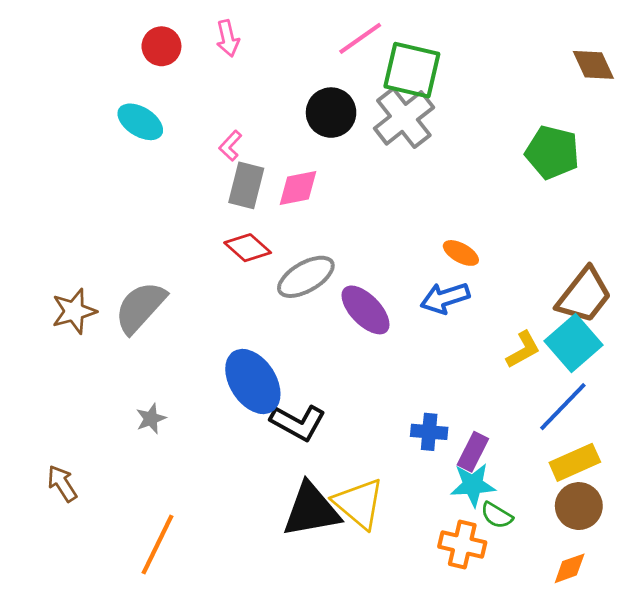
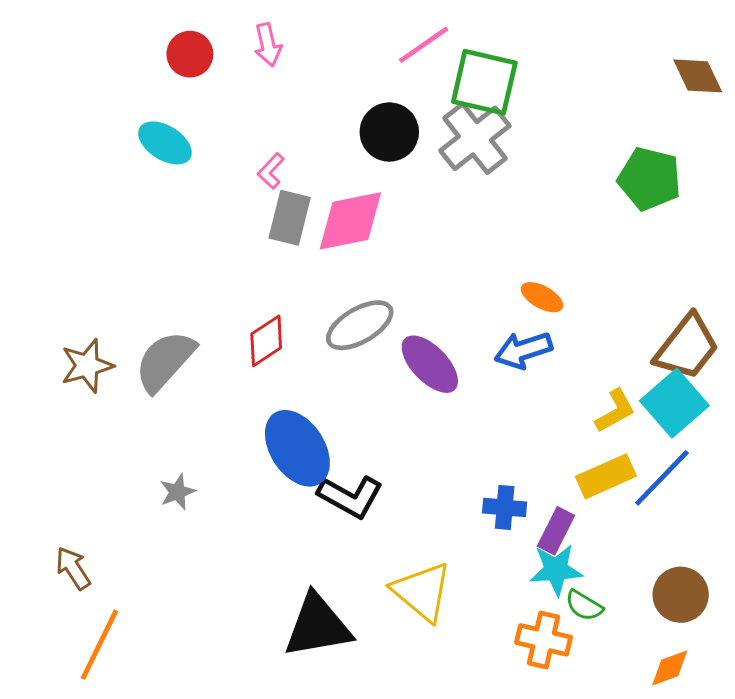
pink diamond: (298, 188) -> (350, 221), size x1.4
red diamond: (248, 248) -> (266, 341), moved, turned -75
yellow rectangle: (575, 462) -> (606, 476), moved
black triangle: (311, 510) -> (318, 626), moved
orange line: (157, 544) -> (100, 645), moved

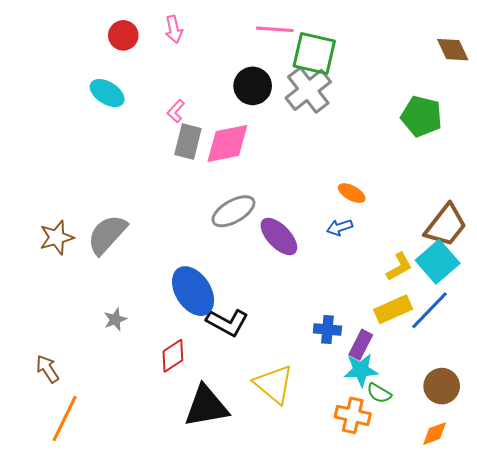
pink line: (424, 45) -> (275, 29), turned 39
red diamond: (266, 341) -> (173, 356), moved
blue arrow: (523, 350) -> (340, 227), size x0.7

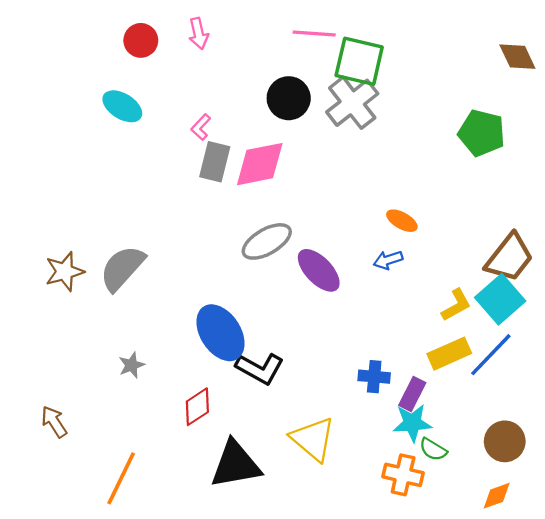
orange line: (65, 418) -> (121, 478), moved

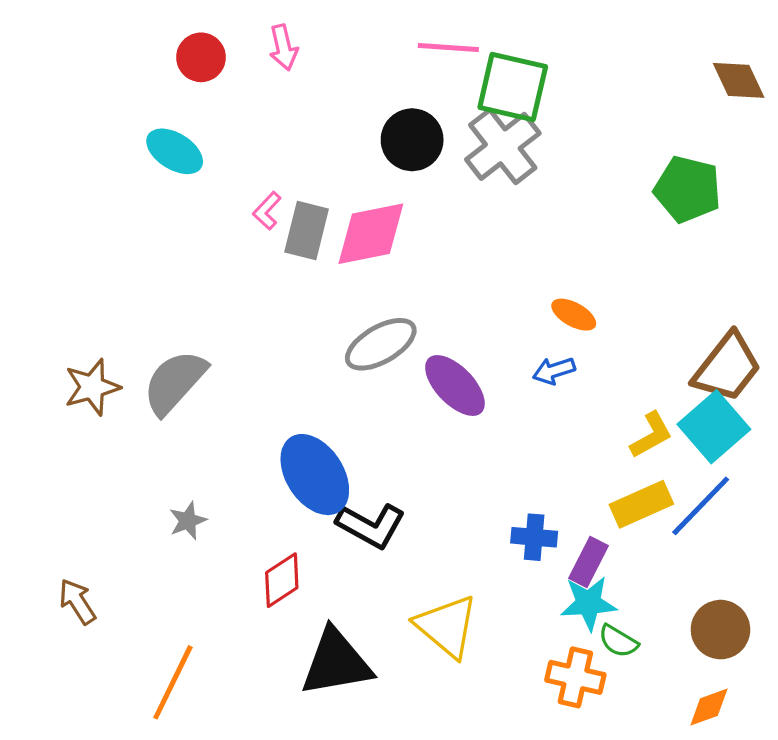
pink L-shape: (201, 127) -> (267, 211), moved

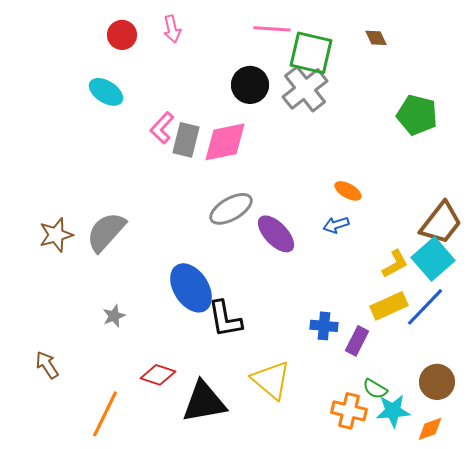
brown diamond: (739, 80) -> (376, 38), moved, size x0.7
pink L-shape: (267, 211) -> (162, 128), size x1.4
black L-shape: (371, 526) -> (225, 319), turned 51
red diamond: (282, 580) -> (158, 375), moved, turned 52
cyan star: (589, 603) -> (393, 411), moved

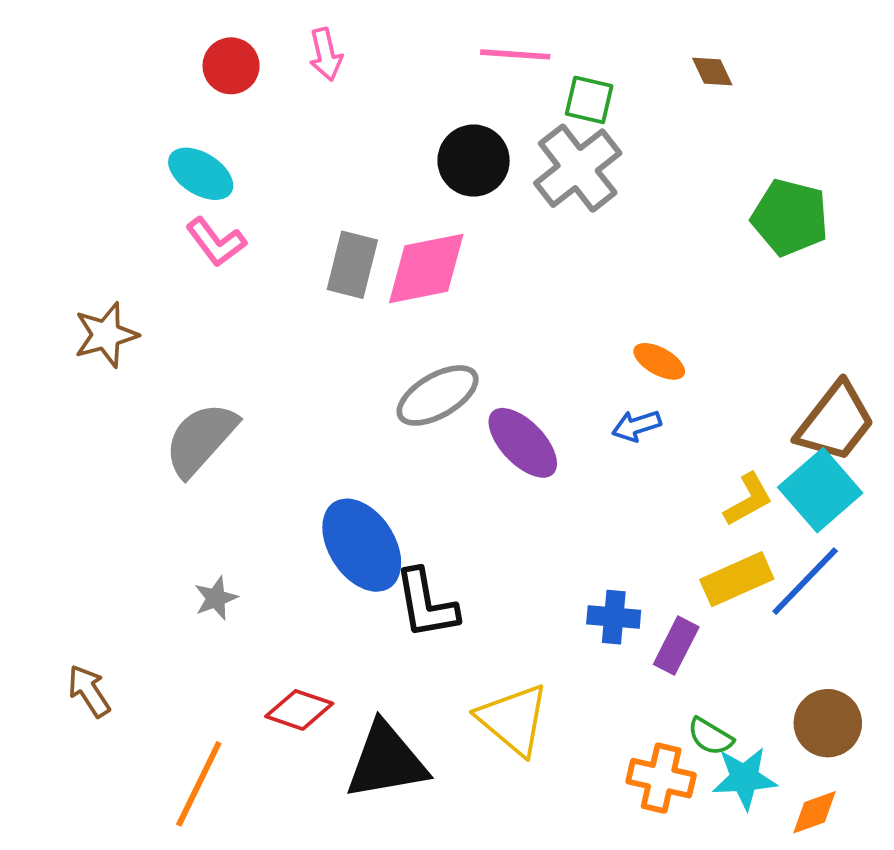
green square: (311, 53) -> (589, 100), size x0.6
pink L-shape: (162, 128) -> (216, 242), moved, turned -80
brown star: (56, 235) -> (106, 335), moved

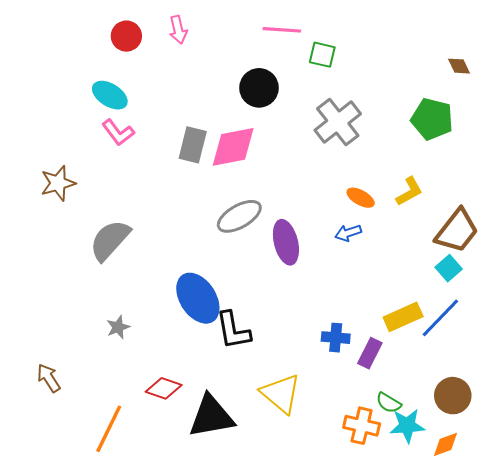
brown diamond: (712, 71) -> (459, 66), moved
gray cross: (578, 168) -> (338, 122), moved
purple ellipse: (523, 443) -> (286, 242), turned 30
cyan square: (820, 490) -> (449, 268), size x0.6
yellow L-shape: (748, 500) -> (409, 191), moved

